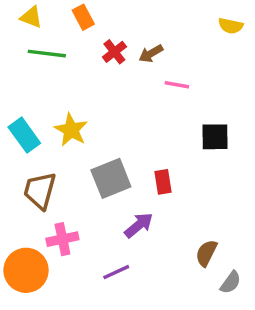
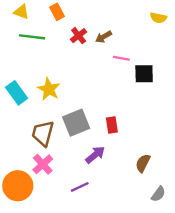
black square: (215, 137) -> (144, 74), moved
brown trapezoid: (40, 191) -> (43, 133), moved
pink cross: (62, 239) -> (43, 164), turned -30
brown semicircle: (206, 253) -> (143, 163), moved

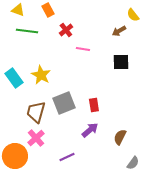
yellow semicircle: (158, 18) -> (133, 15), turned 40
brown arrow: (104, 37) -> (119, 31), moved
pink line: (121, 58) -> (83, 49), moved
purple arrow: (95, 155) -> (90, 130), moved

